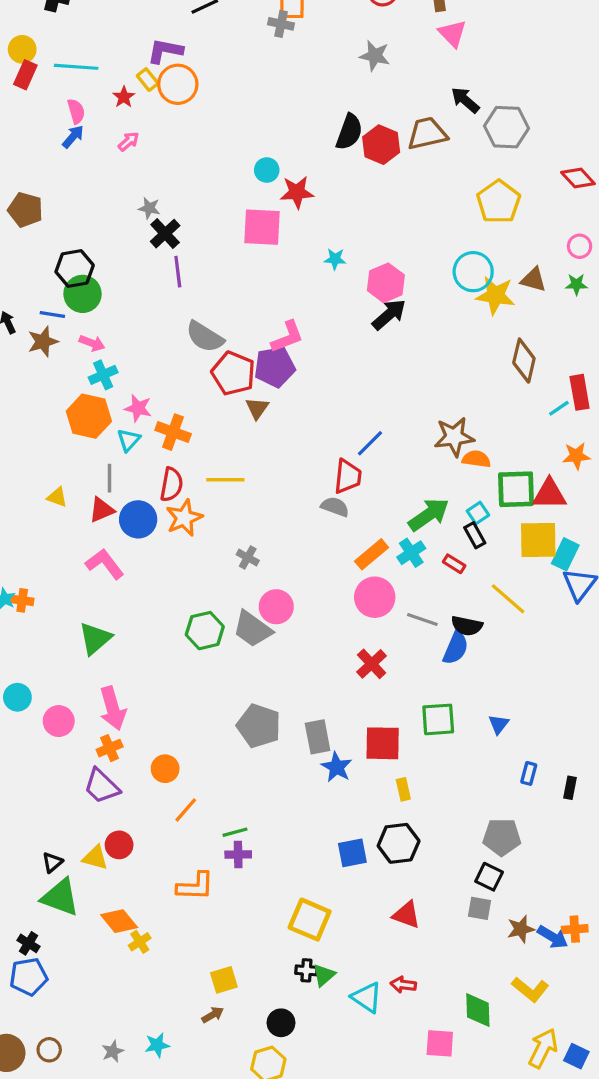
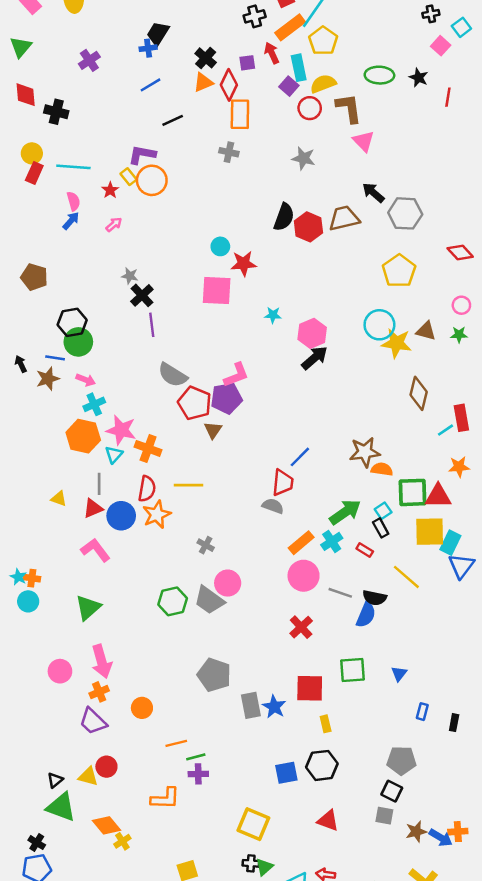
gray cross: (281, 24) -> (229, 152), moved
pink star: (138, 408) -> (121, 430), size x1.4
cyan circle: (17, 697) -> (28, 601), moved
gray rectangle: (318, 737) -> (251, 705), moved
orange line: (186, 810) -> (176, 743), moved, turned 35

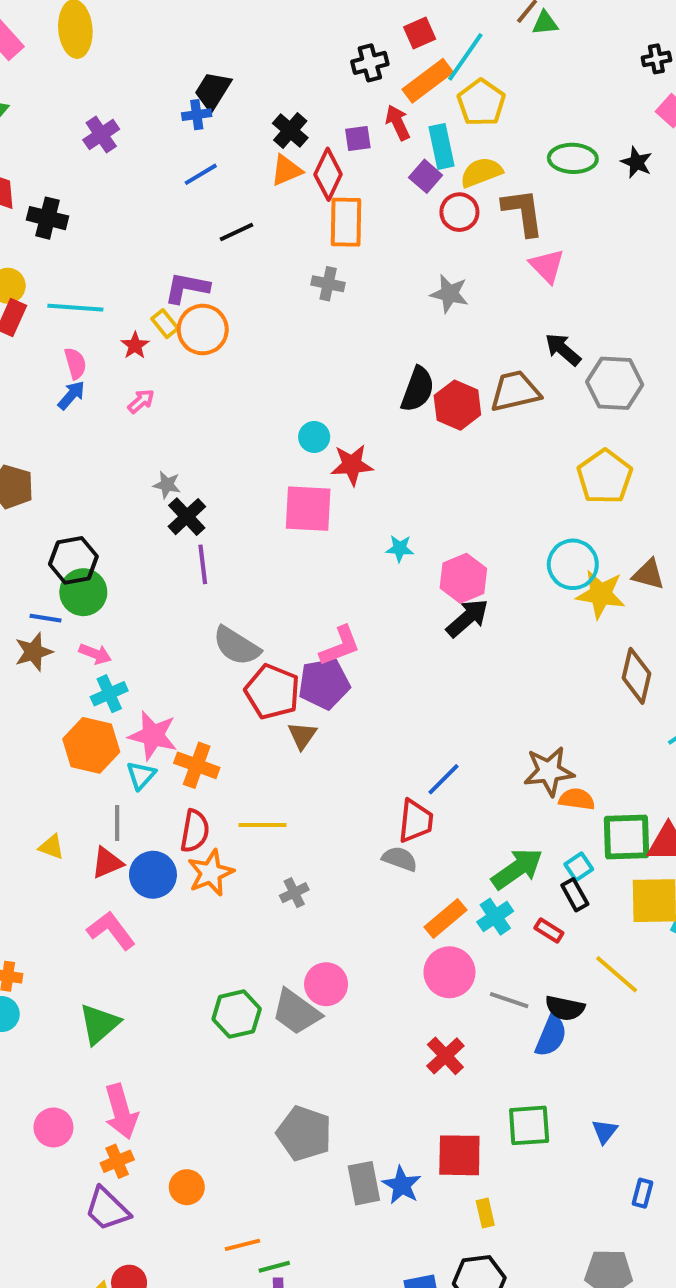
gray cross: (206, 545) -> (294, 893), moved, turned 35

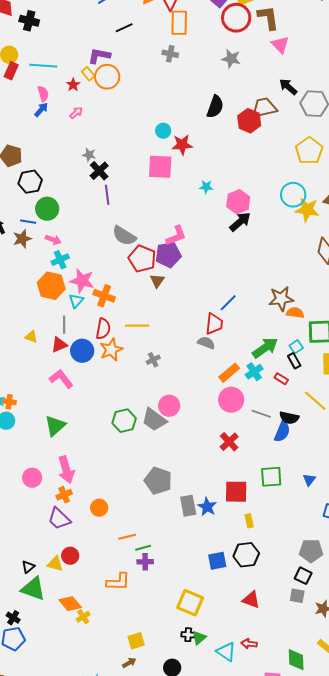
red circle: (459, 212) -> (236, 18), size x1.5
red hexagon: (457, 405) -> (249, 121), moved
black hexagon: (73, 560) -> (30, 182), moved

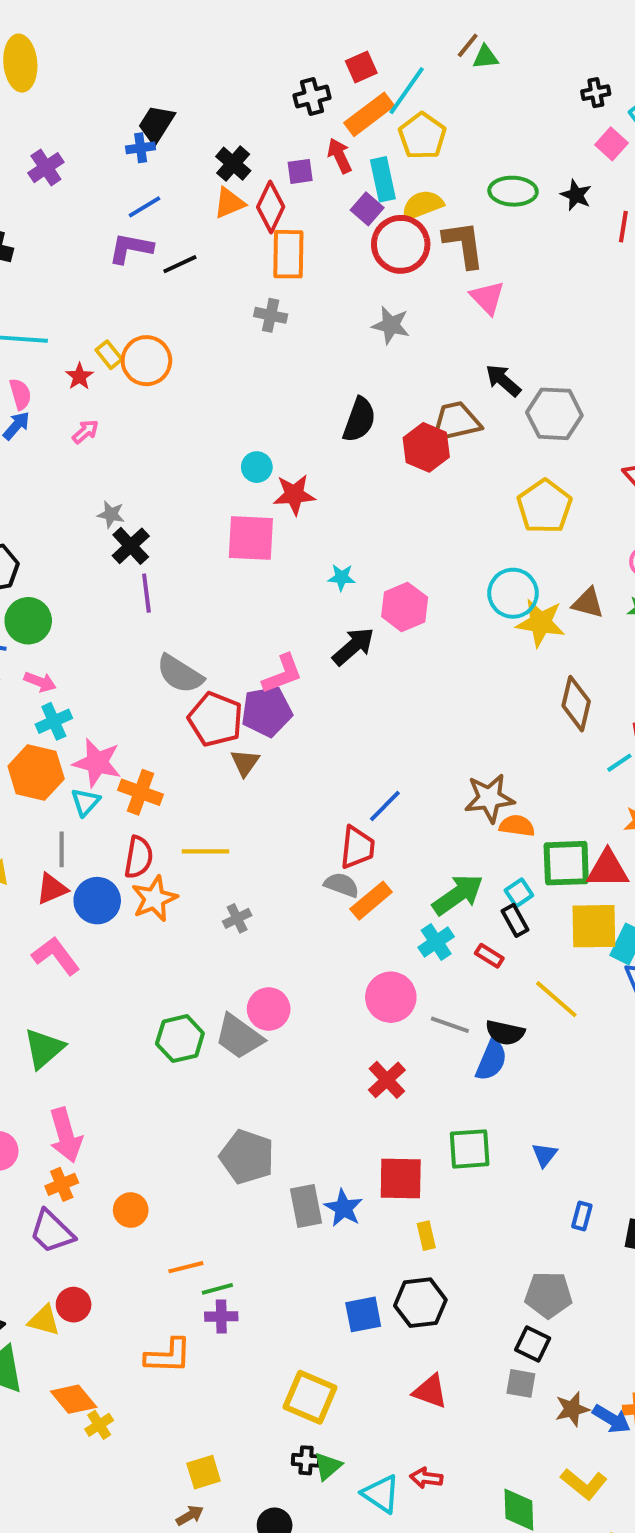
purple L-shape: (99, 56) -> (131, 248), moved
black arrow: (240, 222) -> (353, 646), moved
orange rectangle: (229, 373) -> (371, 901), moved

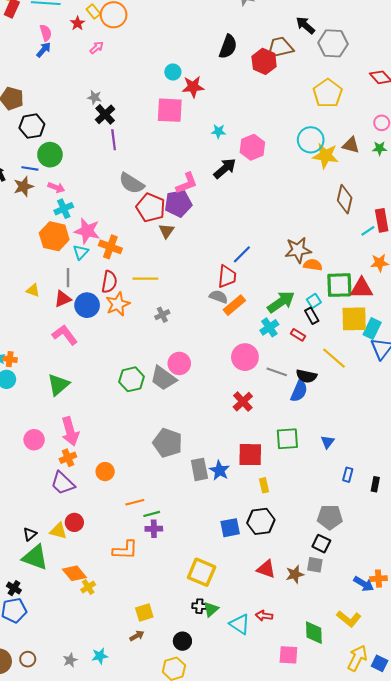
pink arrow: (85, 432) -> (97, 48), moved
brown star: (572, 1409) -> (295, 574), moved

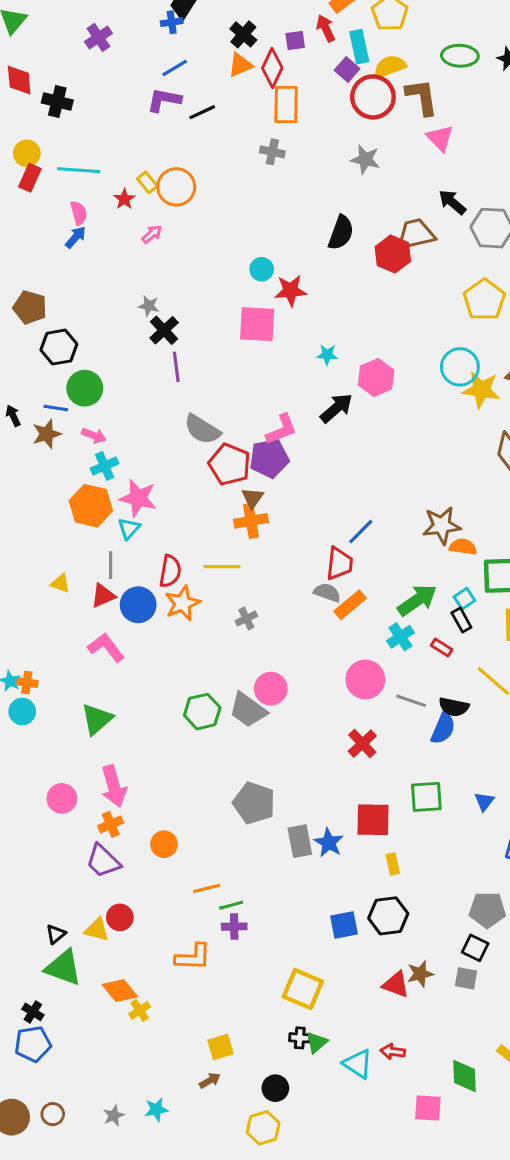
orange cross: (110, 247) -> (251, 521), moved, turned -30
brown star: (295, 574) -> (420, 974), moved

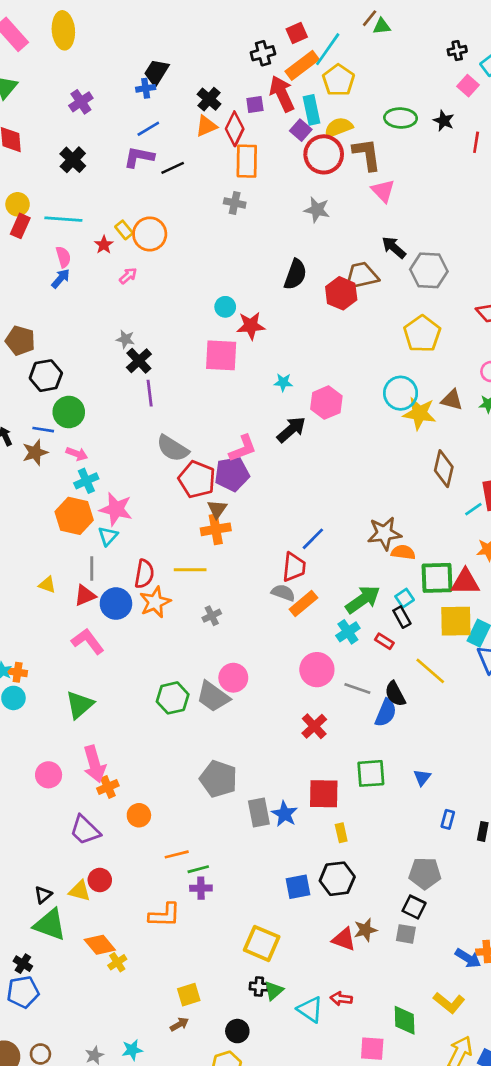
red arrow: (326, 28) -> (282, 94), size x1.5
black cross: (57, 102) -> (73, 160), moved, turned 30
black semicircle: (454, 707) -> (395, 694), turned 50
orange cross: (111, 824) -> (108, 787), moved

